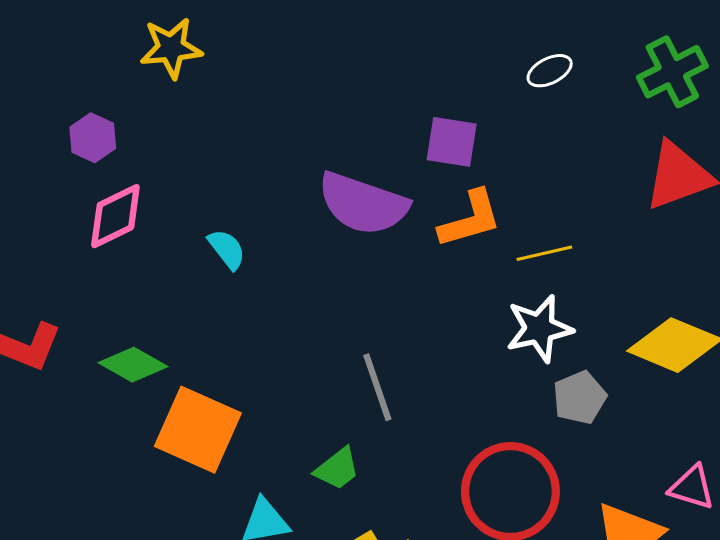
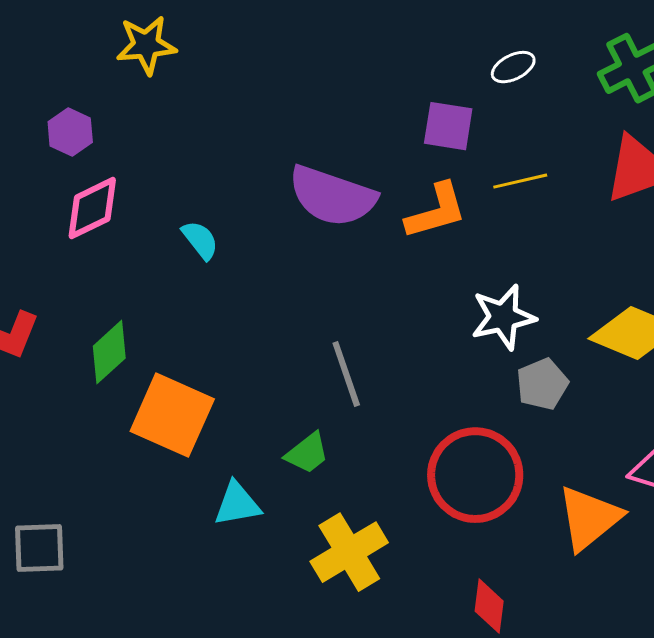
purple square: (452, 142) -> (448, 126), moved
yellow line: (544, 253) -> (520, 181), moved
green diamond: (133, 365) -> (109, 352), turned -72

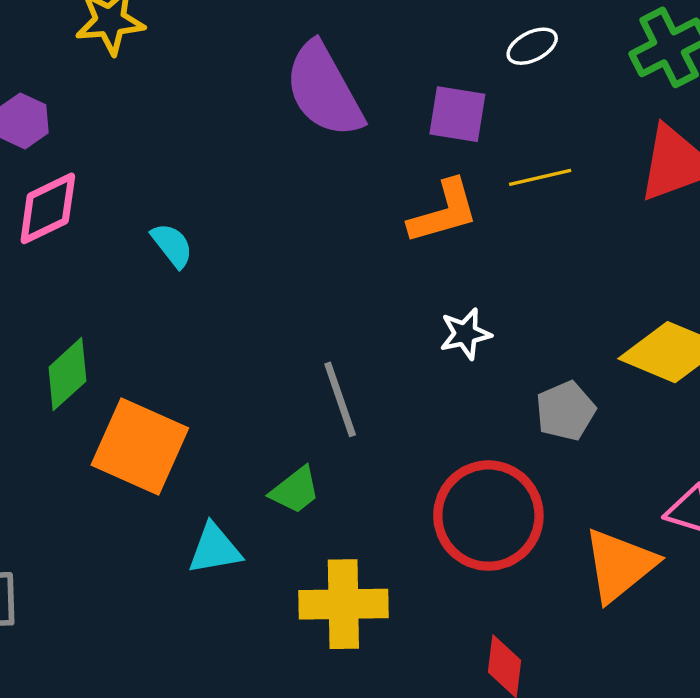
purple semicircle: (332, 196) -> (324, 90), moved, turned 42
white star: (503, 317) -> (465, 334), moved, size x0.7
yellow cross: (349, 552) -> (343, 604), turned 30

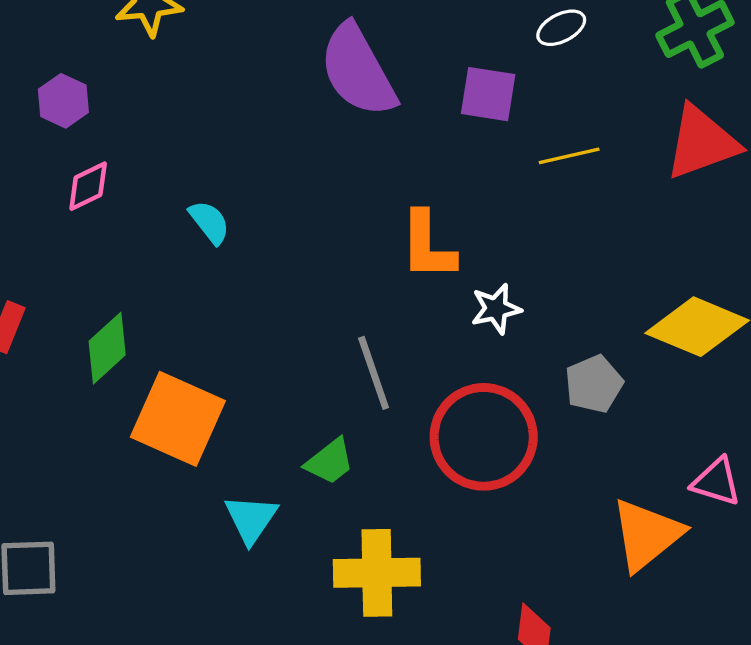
pink diamond: (48, 208) -> (88, 186), size x0.7
orange L-shape: (444, 212) -> (427, 246), moved, turned 106
red circle: (488, 516) -> (484, 437), moved
cyan triangle: (215, 549) -> (251, 519), turned -46

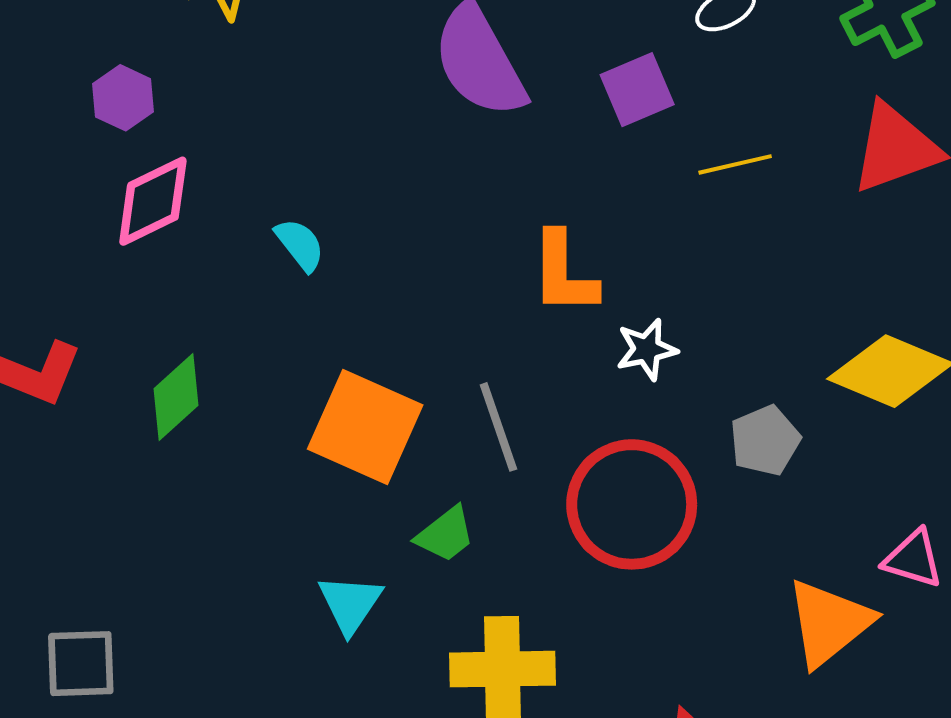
purple square: (488, 94) -> (637, 90), turned -32
pink diamond: (88, 186) -> (153, 201), size x1.5
orange square: (178, 419) -> (365, 427), moved

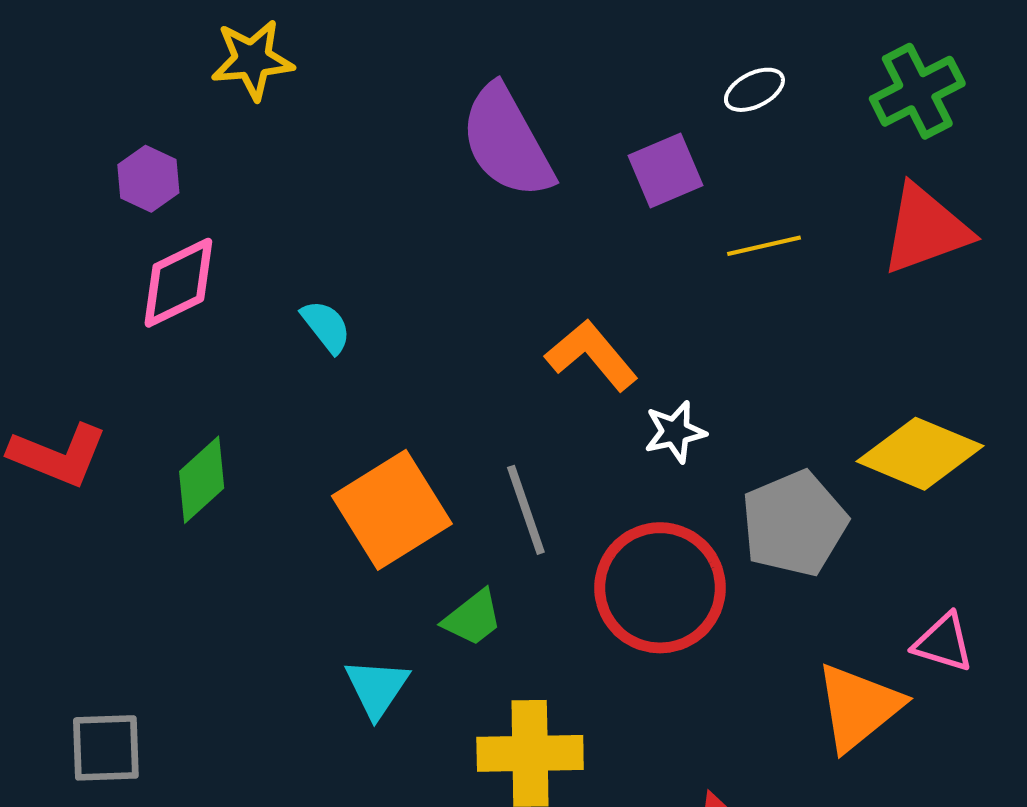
orange L-shape: (564, 273) -> (592, 355), turned 140
orange square: (365, 427) -> (392, 510), turned 34
gray pentagon: (765, 441) -> (794, 524), size x1.5

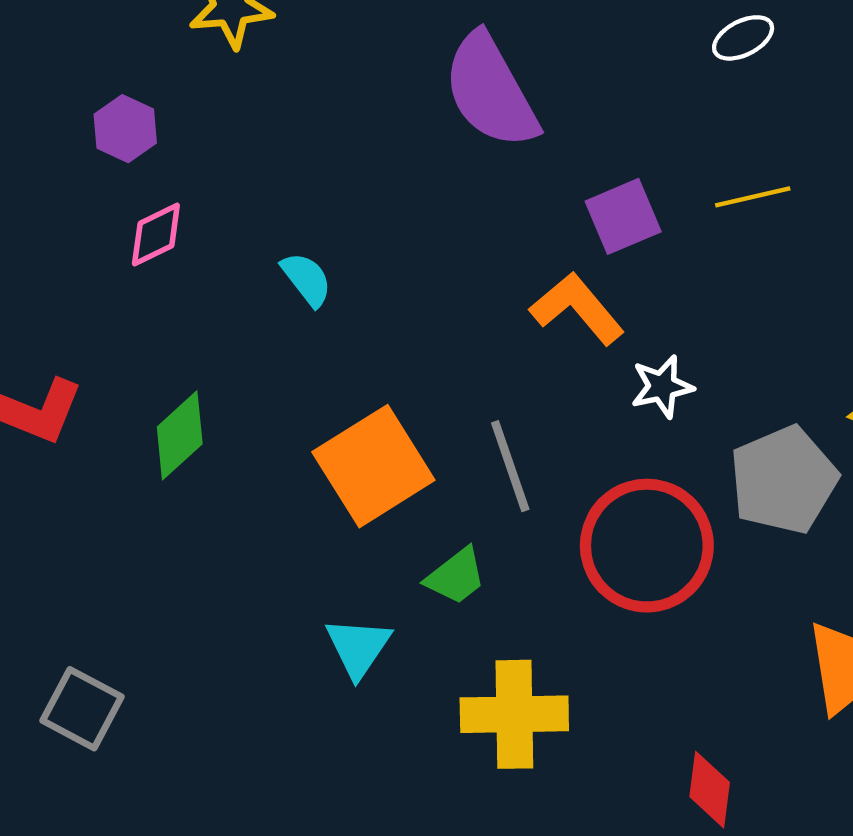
purple square: (666, 171) -> (623, 216), moved
pink diamond: (178, 283) -> (156, 235), size x0.7
gray square: (106, 748) -> (82, 709), turned 30

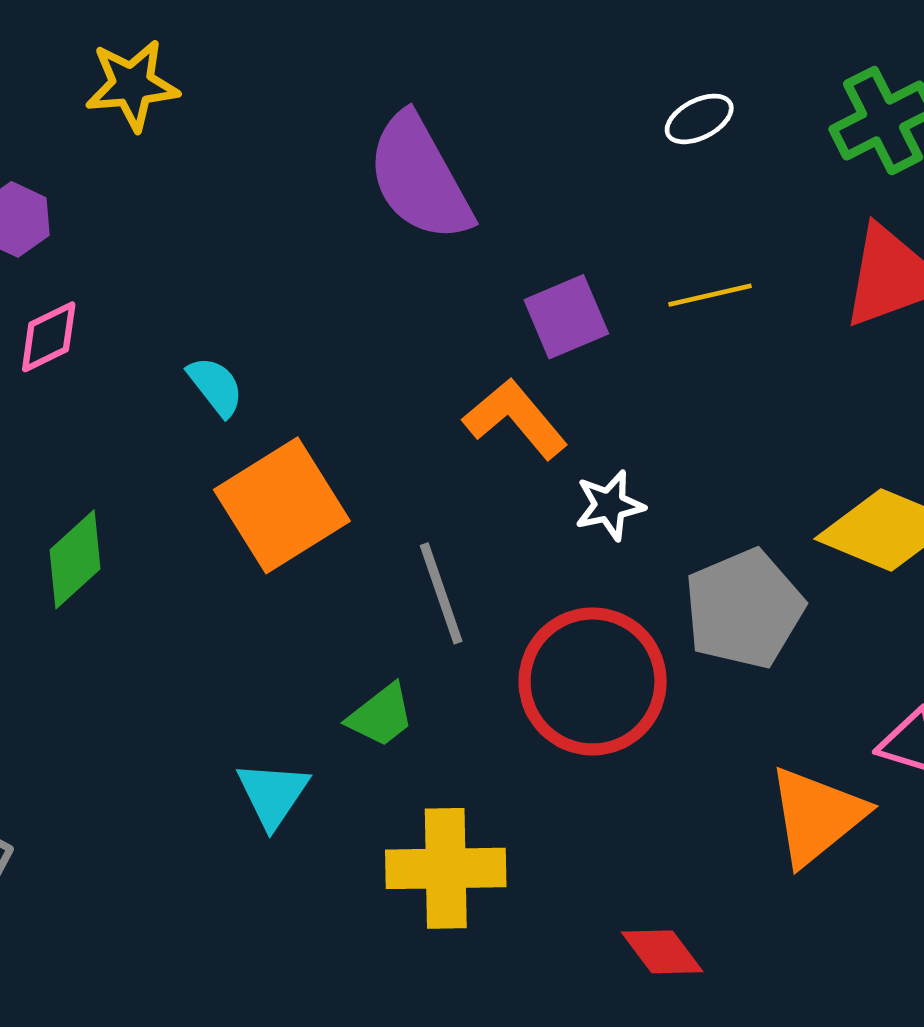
orange square: (373, 466) -> (282, 505), moved
red diamond: (710, 790) -> (662, 952), turned -44

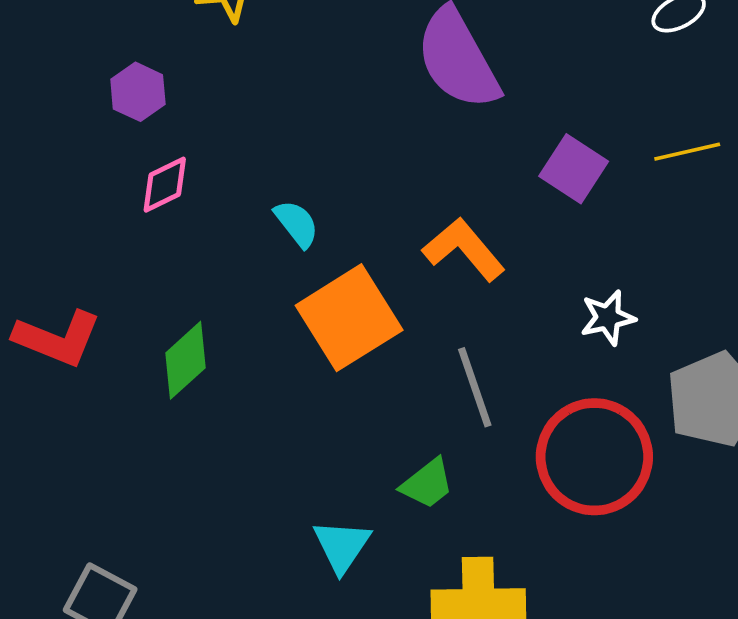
purple square: (566, 317) -> (574, 169), turned -34
orange L-shape: (515, 419) -> (464, 249), moved

